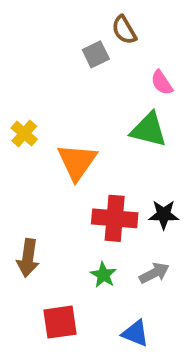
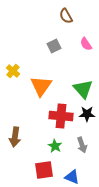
gray square: (96, 54) -> (54, 46), moved
green triangle: (149, 130) -> (83, 89), moved, turned 35
gray arrow: (154, 273) -> (82, 145), turned 98
red square: (60, 322) -> (44, 170), moved

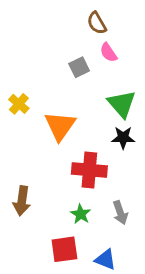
pink semicircle: (86, 44) -> (108, 53), moved
green triangle: (83, 89) -> (122, 104), moved
black star: (87, 114) -> (123, 138), moved

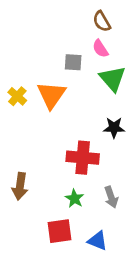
brown semicircle: (97, 23) -> (102, 21), moved
gray square: (79, 67) -> (73, 62), turned 30
green triangle: (122, 104) -> (113, 79), moved
orange triangle: (60, 126) -> (51, 95), moved

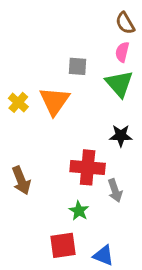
brown semicircle: (102, 21) -> (125, 23), moved
pink semicircle: (100, 49) -> (122, 52), moved, turned 48
brown arrow: (20, 186) -> (21, 180), moved, turned -30
gray arrow: (111, 197) -> (115, 191), moved

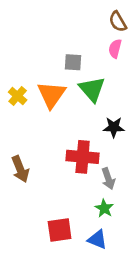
green triangle: (119, 84) -> (92, 89), moved
green star: (79, 211) -> (104, 208), moved

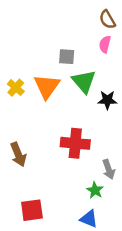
black star: (114, 127) -> (107, 100), moved
gray arrow: (108, 179) -> (109, 169), moved
red square: (60, 230) -> (32, 210), moved

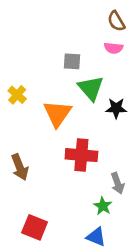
pink semicircle: (105, 44) -> (114, 48), turned -98
orange triangle: (47, 86) -> (57, 114), moved
red square: (32, 210) -> (35, 227), turned 30

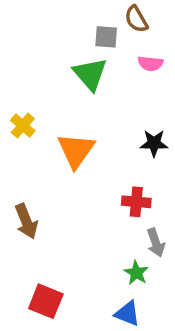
brown semicircle: (116, 21) -> (136, 19), moved
gray square: (72, 61) -> (106, 37), moved
green triangle: (91, 88) -> (90, 74), moved
red cross: (81, 155) -> (136, 202), moved, size x0.7

